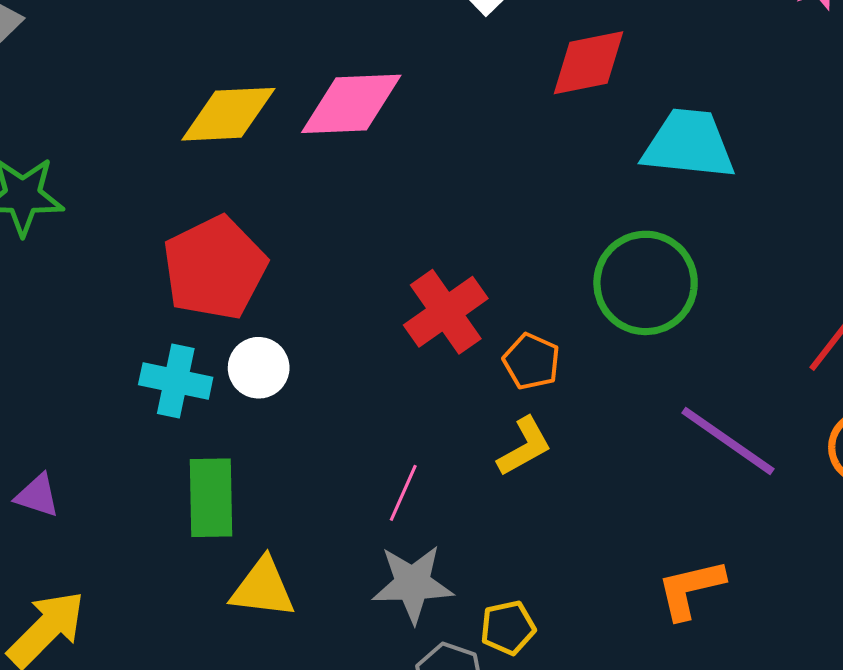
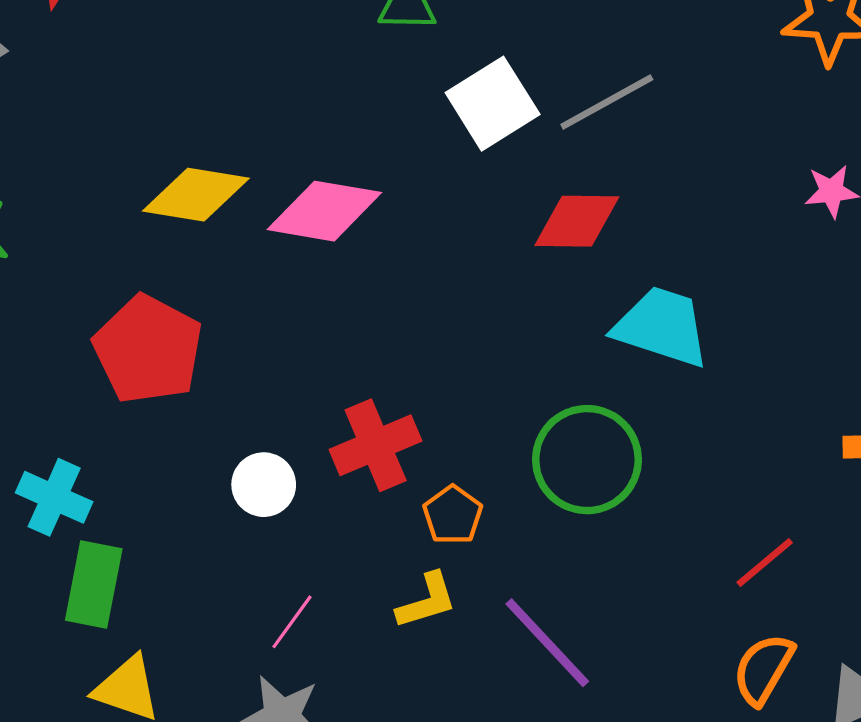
red pentagon: (215, 268) -> (148, 349), turned -30
white circle: (259, 368) -> (264, 485), moved
cyan cross: (176, 381) -> (54, 497), moved
purple line: (728, 441) -> (547, 643), moved

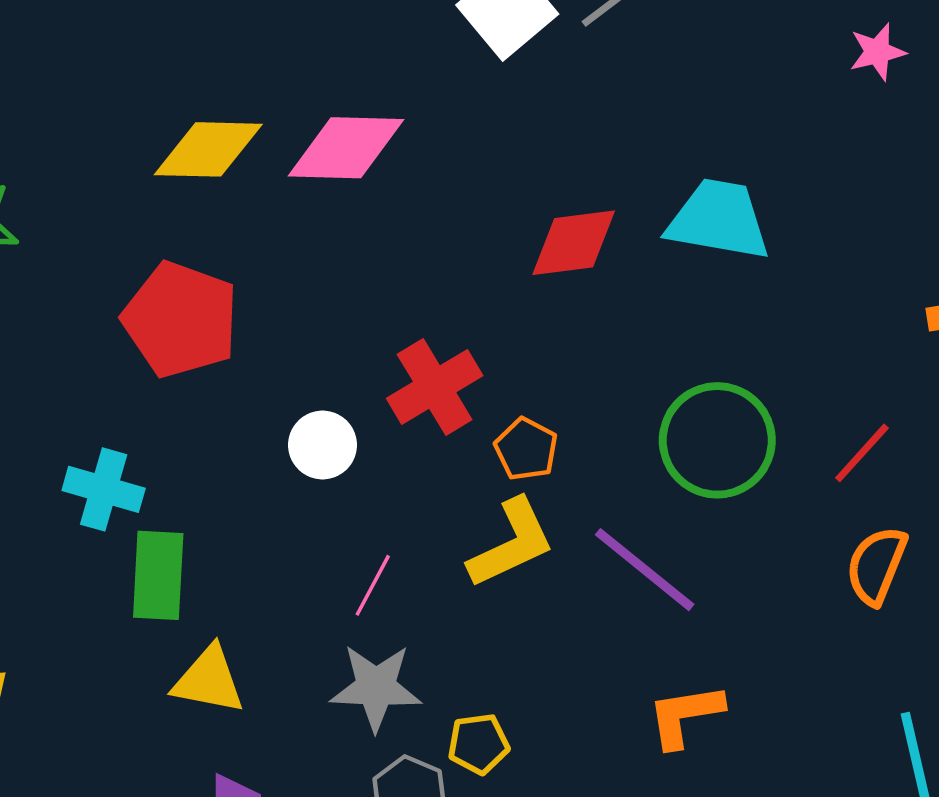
red diamond: (577, 221) -> (574, 243), moved
green circle: (587, 460) -> (717, 440), moved
yellow L-shape: (427, 601) -> (511, 543), size x1.4

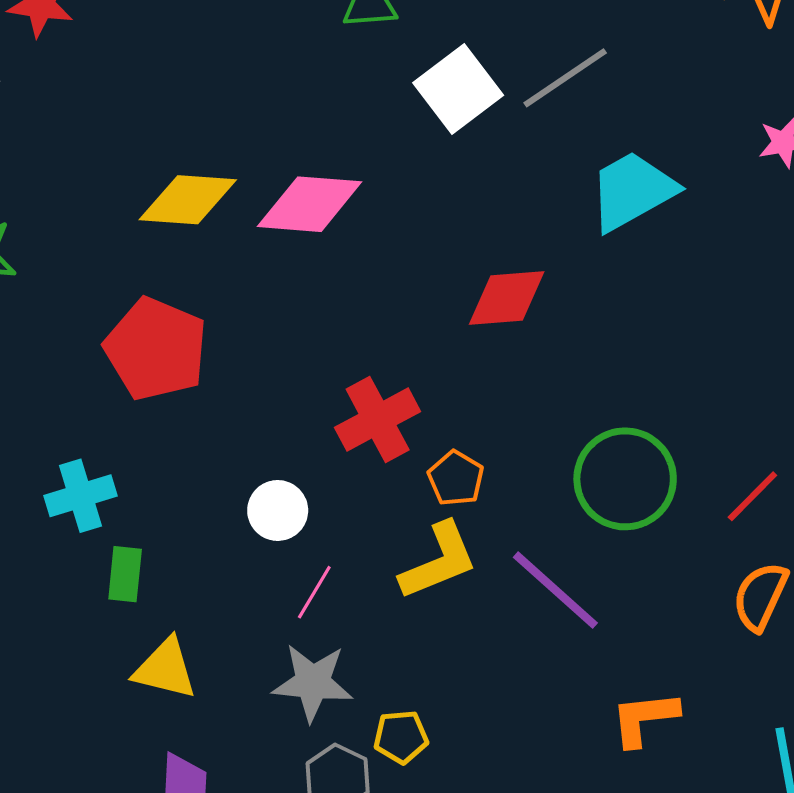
cyan trapezoid: (719, 220) -> (632, 191), moved, turned -42
white circle: (323, 445) -> (278, 510), moved
cyan cross: (104, 489) -> (81, 496), turned -36
green rectangle: (158, 575) -> (125, 574), size x0.7
orange L-shape: (685, 715) -> (644, 718), moved

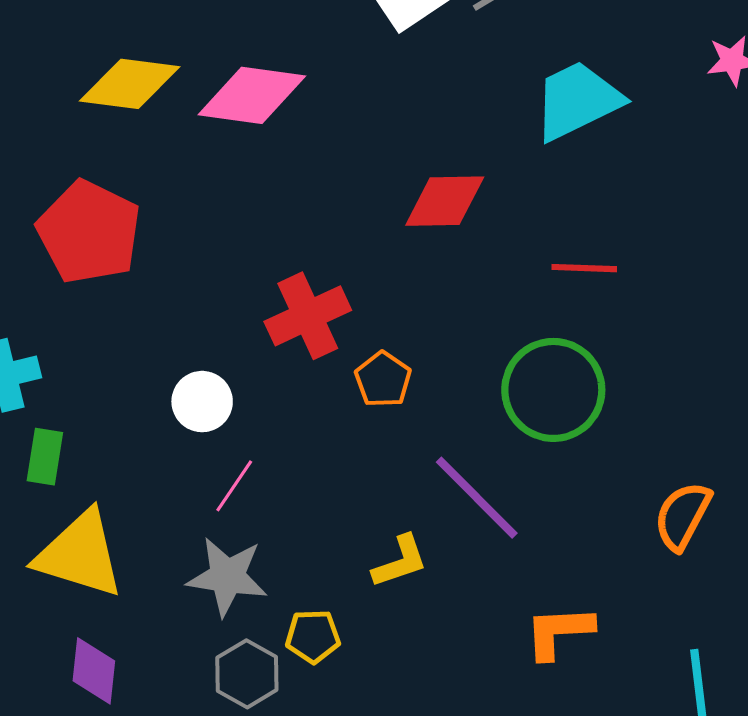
red line: (752, 496) -> (584, 268), moved, turned 44
yellow L-shape: (439, 561) -> (400, 561), moved, size x0.7
yellow triangle: (165, 669) -> (80, 554), size x1.4

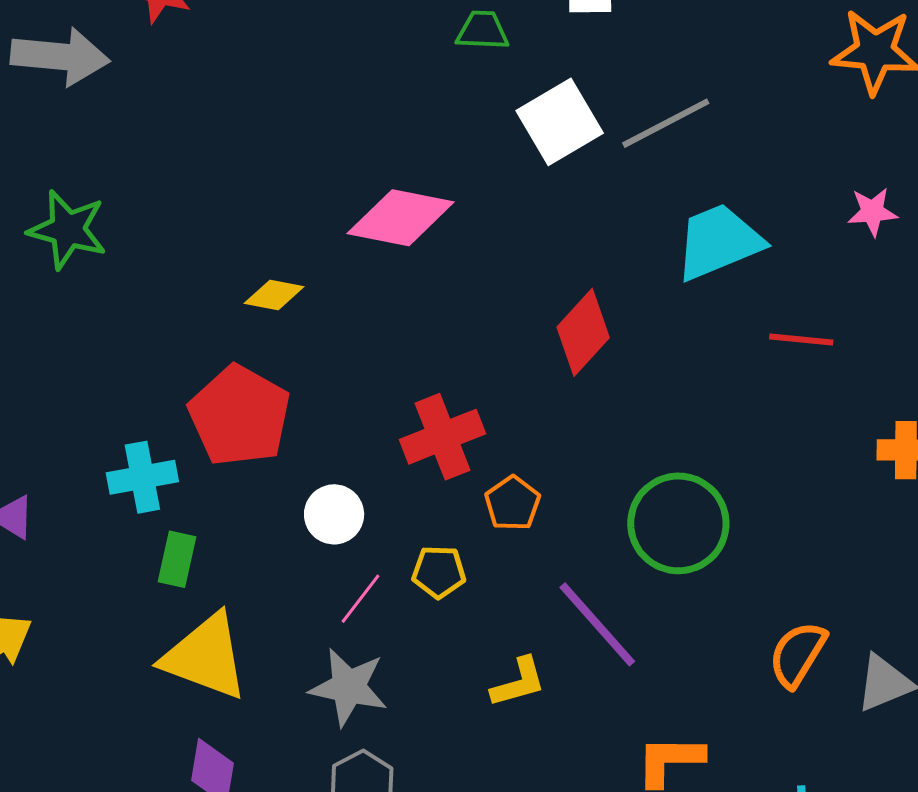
yellow diamond: (130, 84) -> (274, 295), moved, size x0.6
red diamond: (445, 201) -> (583, 332), turned -50
red pentagon: (89, 232) -> (240, 416), moved
red line: (584, 268) -> (801, 340), moved
yellow pentagon: (313, 636) -> (439, 572), moved

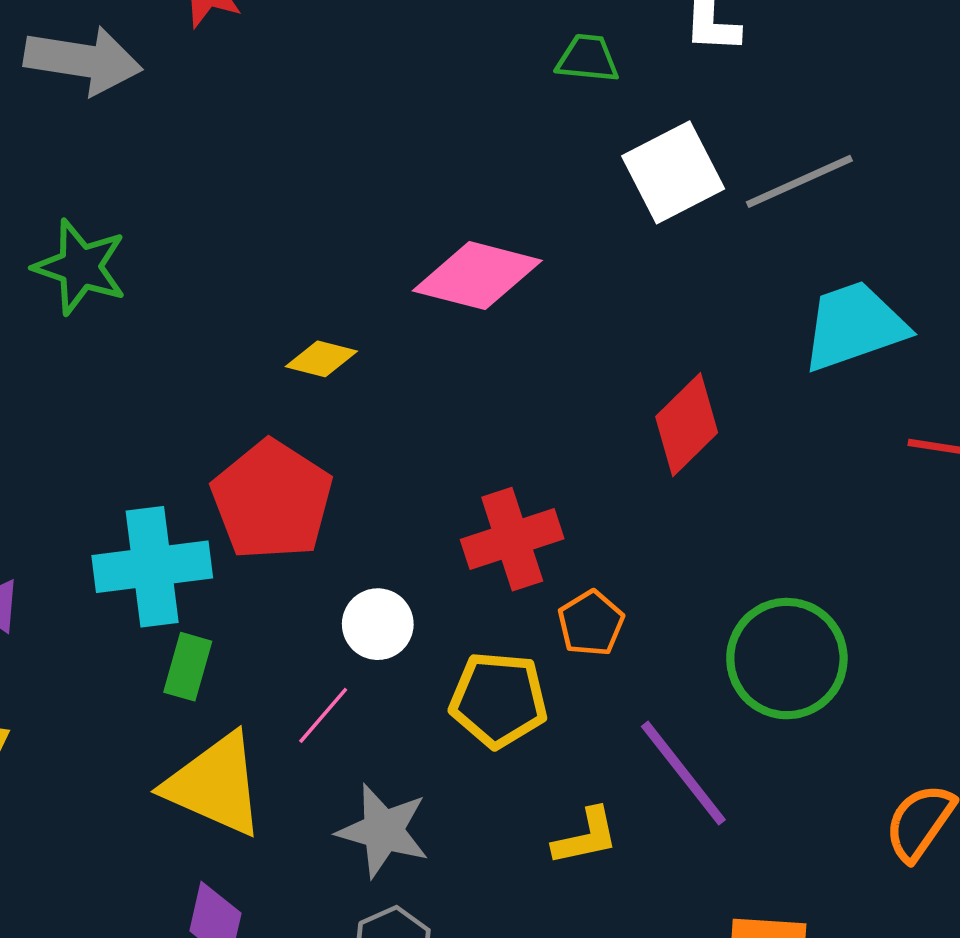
cyan cross: (142, 477) -> (152, 567), size x1.4
yellow pentagon: (439, 572) -> (499, 700), size x1.5
pink line: (361, 599) -> (323, 715), moved

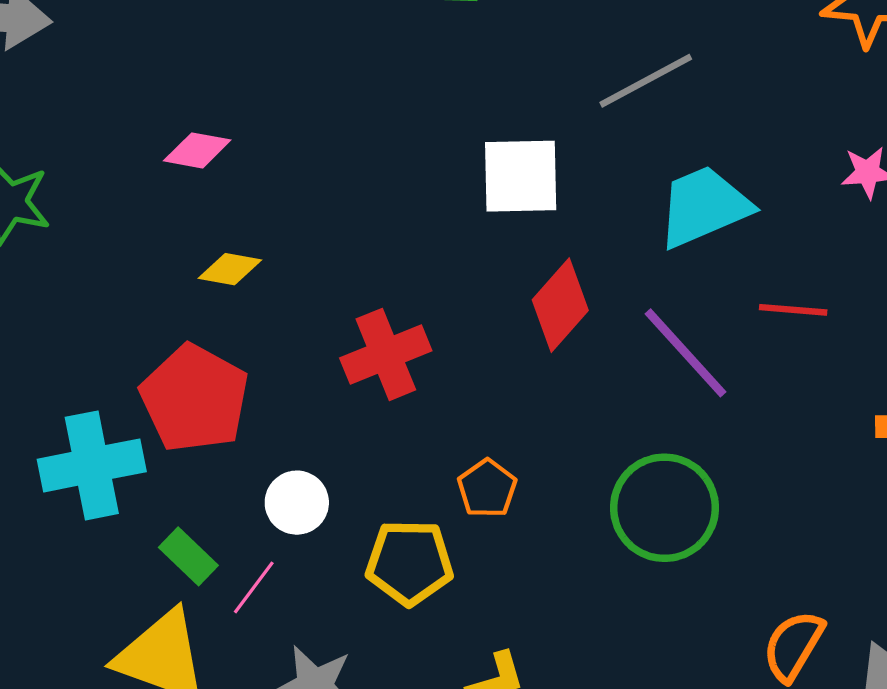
white square: (673, 172) -> (521, 176), moved, turned 30
pink diamond: (477, 276) -> (197, 150), moved, size x0.6
red cross: (512, 539) -> (386, 354), moved
green rectangle: (188, 667) -> (188, 556), moved, turned -58
purple line: (683, 773) -> (685, 353), moved

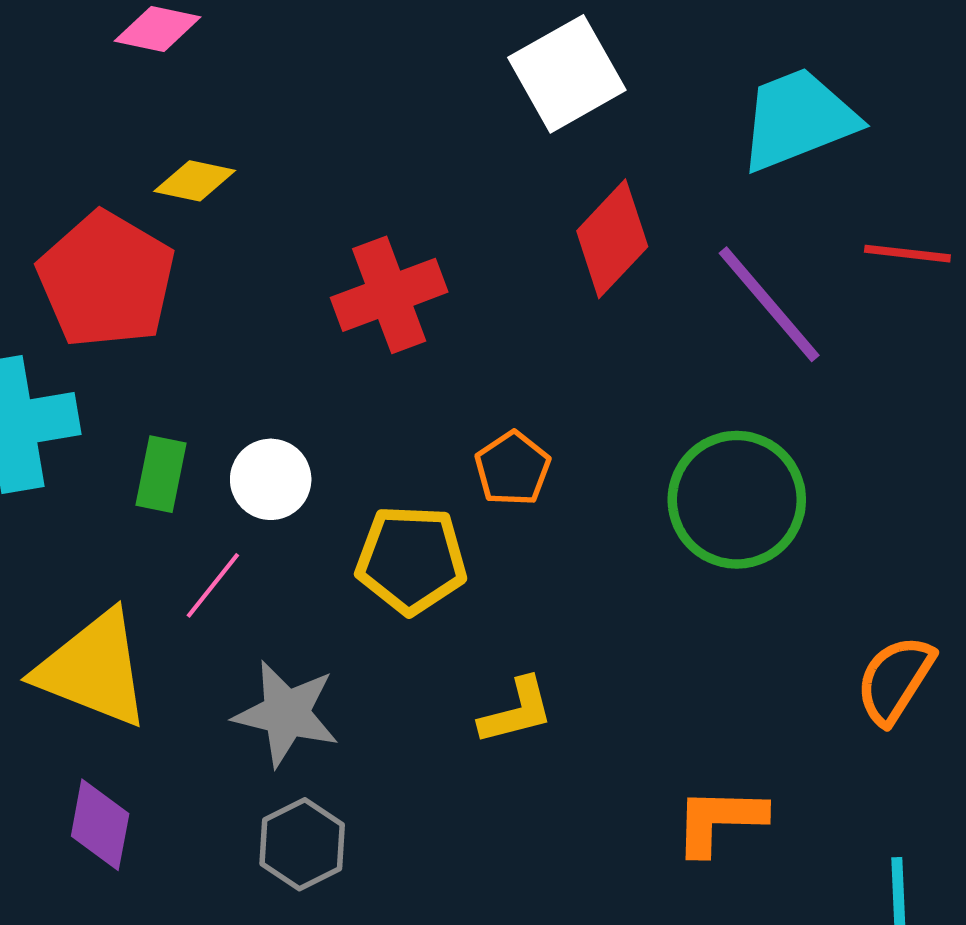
white square: (521, 176) -> (567, 74), turned -30
red pentagon: (195, 398) -> (106, 280), moved
green rectangle: (188, 556) -> (161, 474), moved, turned 56

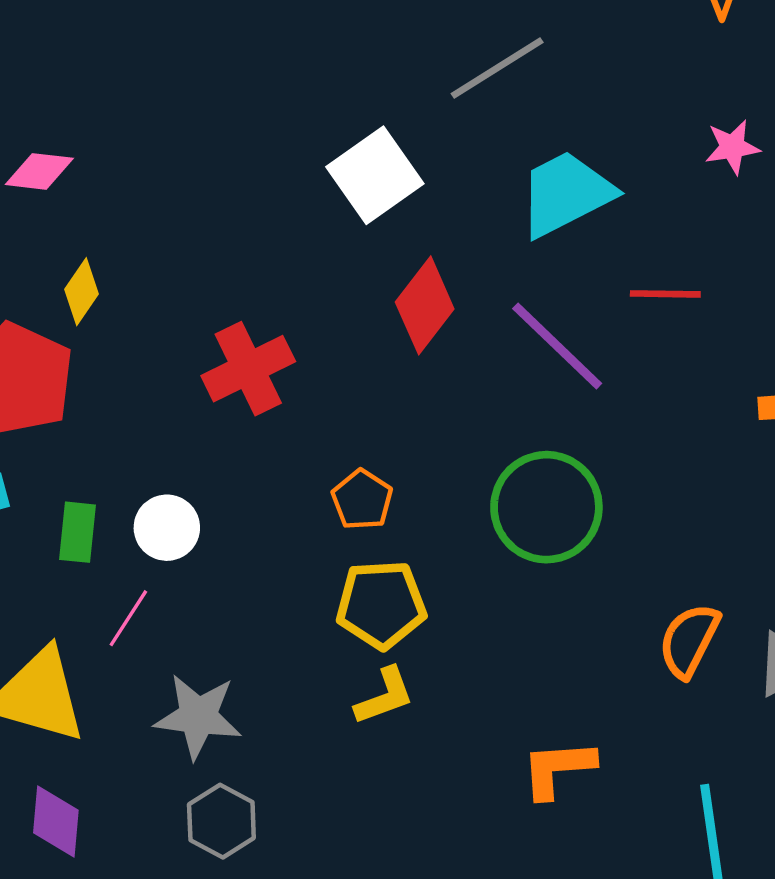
yellow diamond: (195, 181) -> (81, 292), turned -62
yellow pentagon: (411, 560) -> (381, 605), moved

